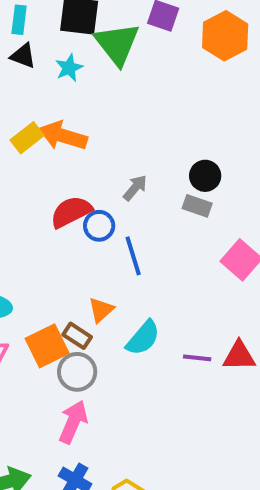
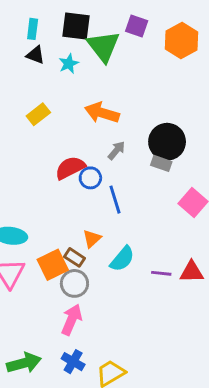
orange arrow: (63, 136) -> (102, 113), moved
black circle: (205, 176) -> (167, 142), size x1.6

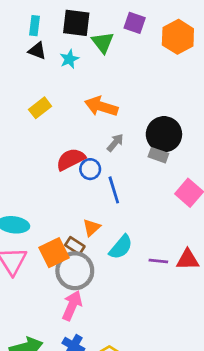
green triangle: (103, 46) -> (103, 42), size x0.7
gray circle: (74, 283) -> (75, 271), size x1.4

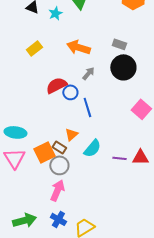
gray rectangle: (158, 155) -> (119, 44), moved
gray circle: (75, 271) -> (59, 165), size x0.7

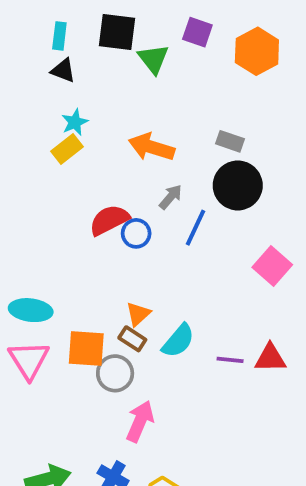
cyan star: (55, 13) -> (75, 122), moved
blue line: (87, 107) -> (196, 228), moved, turned 42
brown rectangle: (59, 147) -> (132, 339), moved
orange square: (44, 152) -> (86, 348), turned 30
pink arrow: (57, 190) -> (140, 421), moved

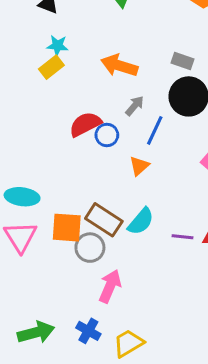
cyan star: (75, 122) -> (58, 46), turned 30
orange triangle: (138, 314) -> (139, 166), moved
brown rectangle: (132, 339) -> (104, 220), size x1.6

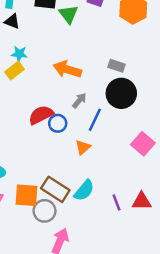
purple line: (182, 237) -> (116, 202), turned 63

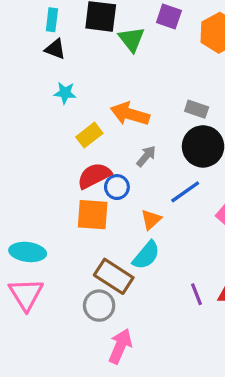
yellow rectangle: (15, 71) -> (89, 135), moved
blue line: (95, 120) -> (185, 192), moved, turned 30
cyan semicircle: (84, 190) -> (146, 255), moved
orange square: (27, 195) -> (93, 215), moved

